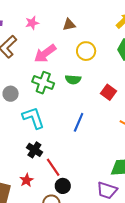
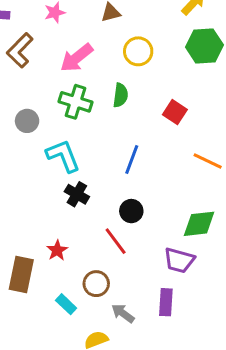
green semicircle: (73, 79) -> (120, 95), turned -84
black cross: (34, 150) -> (77, 194), moved
red line: (53, 167) -> (116, 241), moved
black circle: (63, 186) -> (131, 211), moved

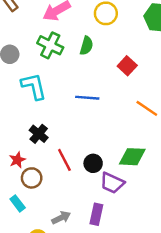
blue line: (132, 159) -> (87, 98), turned 65
black cross: (77, 194) -> (39, 134), moved
black circle: (131, 211) -> (93, 163), moved
brown circle: (96, 284) -> (32, 178), moved
gray arrow: (123, 313) -> (61, 218), turned 108

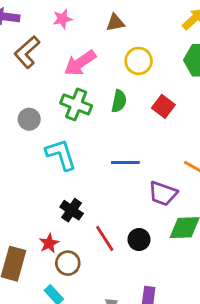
red square: (127, 66) -> (163, 106), moved
purple trapezoid: (112, 183) -> (163, 194), moved

